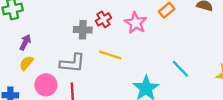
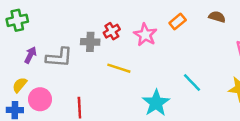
yellow semicircle: (26, 63) -> (20, 85), moved
gray L-shape: (72, 63) -> (59, 57), moved
pink circle: (46, 85) -> (40, 99), moved

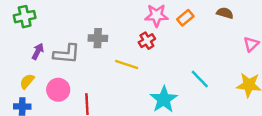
red cross: (112, 31) -> (147, 41), moved
pink star: (145, 35) -> (157, 15), moved, turned -30
pink circle: (40, 99) -> (58, 90), moved

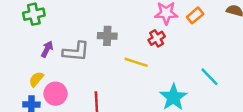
pink circle: (58, 90) -> (55, 94), moved

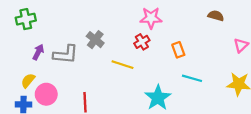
orange rectangle: (195, 15) -> (178, 50), moved, turned -70
gray cross: (107, 36) -> (95, 40), turned 36
cyan line: (210, 77) -> (192, 78), turned -30

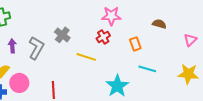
brown semicircle: (216, 16) -> (159, 24), moved
purple arrow: (38, 52) -> (12, 46), turned -32
gray L-shape: (66, 54) -> (36, 48), turned -65

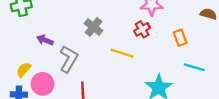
purple arrow: (12, 46) -> (45, 40), moved, turned -64
gray L-shape: (36, 48) -> (69, 59), moved

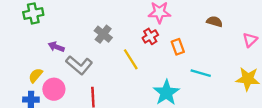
orange rectangle: (180, 38) -> (178, 47), moved
yellow line: (122, 53) -> (131, 59), turned 40
gray L-shape: (69, 59) -> (79, 65), turned 100

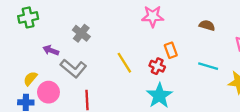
gray cross: (103, 34) -> (81, 33), moved
red cross: (150, 36) -> (157, 66), moved, turned -35
cyan line: (201, 73) -> (208, 66), moved

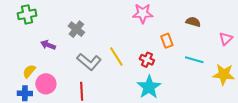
orange rectangle: (171, 50) -> (167, 41), moved
gray L-shape: (73, 68) -> (89, 62), moved

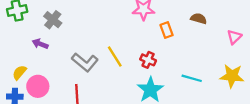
gray cross: (76, 29) -> (53, 20), moved
orange rectangle: (167, 41) -> (166, 30), moved
cyan line: (194, 60) -> (192, 78), moved

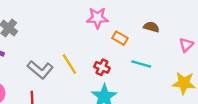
orange rectangle: (166, 30) -> (120, 38), turned -40
cyan line: (192, 78) -> (141, 64), moved

